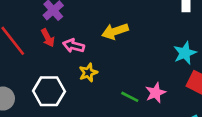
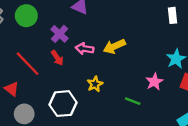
pink arrow: (74, 46) -> (85, 49), moved
pink star: (155, 93) -> (154, 82), moved

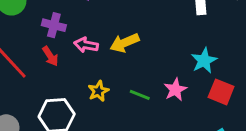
purple cross: (59, 34) -> (54, 25), turned -30
green line: (133, 101) -> (140, 95), moved

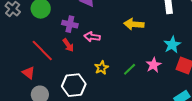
yellow arrow: (125, 43) -> (134, 24), moved, turned 30
green line: (140, 95) -> (130, 69), turned -64

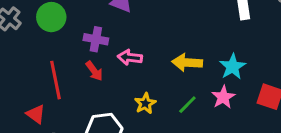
yellow arrow: (134, 24) -> (187, 63), moved
cyan star: (172, 45) -> (233, 67), moved
red line: (42, 51) -> (55, 80), turned 35

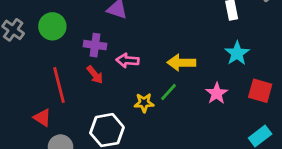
cyan star: (233, 67) -> (237, 53), moved
yellow star: (145, 103) -> (144, 103), turned 30
green line: (187, 105) -> (169, 92), moved

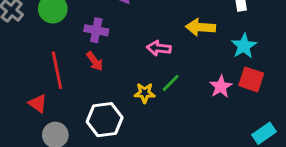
pink arrow: (127, 60) -> (159, 48), moved
yellow arrow: (181, 63) -> (201, 27), moved
red square: (260, 91) -> (251, 79), moved

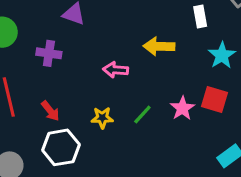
cyan star: (244, 46) -> (222, 55), moved
red arrow: (95, 61) -> (50, 111), moved
green line: (171, 83) -> (142, 115), moved

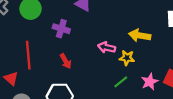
red arrow: (50, 111) -> (66, 61), moved
yellow star: (102, 118) -> (127, 58), moved

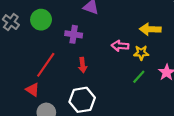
red line: (28, 55) -> (46, 65), turned 48
red arrow: (66, 61) -> (83, 65), turned 32

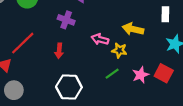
purple cross: (74, 34) -> (66, 20), moved
white hexagon: (82, 100) -> (69, 87), moved

